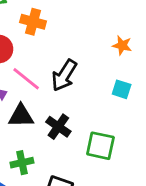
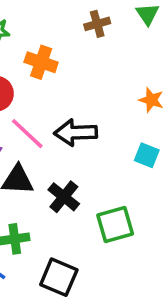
black arrow: (64, 75) -> (76, 133), turned 52
green square: (100, 146) -> (115, 224), turned -32

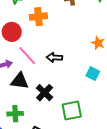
orange cross: (41, 62) -> (38, 17), turned -30
black arrow: (76, 133) -> (54, 57), size x0.7

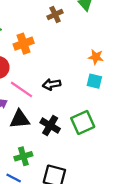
cyan square: (93, 74) -> (94, 81), moved
green square: (72, 111) -> (83, 122), moved

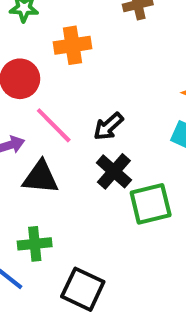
black arrow: (52, 84) -> (108, 126), turned -42
black cross: (50, 126) -> (114, 171), moved

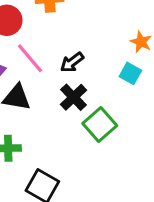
green square: (151, 204) -> (100, 124), turned -32

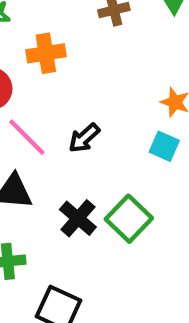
black cross: (73, 97) -> (78, 218), moved

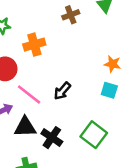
black cross: (78, 218) -> (52, 138), moved

